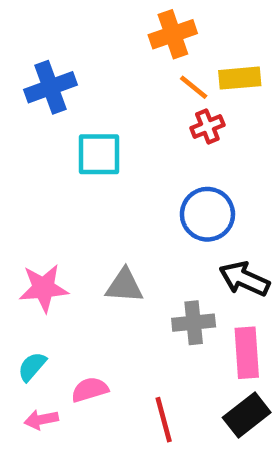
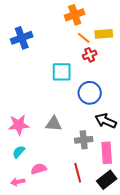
cyan square: (99, 154) -> (62, 72), moved
cyan semicircle: (32, 367) -> (19, 152), moved
red line: (164, 420) -> (78, 173), moved

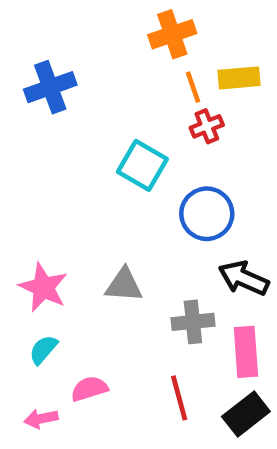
orange line: (84, 38) -> (193, 87), turned 32
cyan square: (62, 72) -> (142, 165), turned 30
pink star: (19, 125) -> (43, 287), turned 30

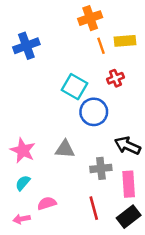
red cross: (207, 126) -> (115, 78), moved
blue circle: (207, 214) -> (94, 112), moved

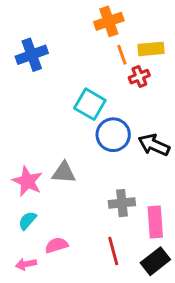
red cross: (115, 78) -> (139, 77), moved
black arrow: (127, 146) -> (154, 145), moved
gray triangle: (65, 149) -> (64, 173), moved

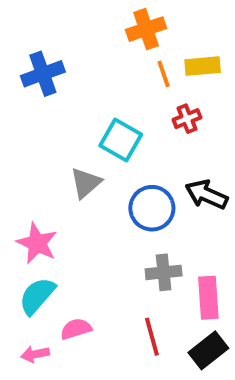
red cross: (139, 77) -> (187, 119), moved
blue circle: (113, 135) -> (152, 208), moved
gray triangle: (64, 173) -> (86, 183), moved, turned -45
cyan semicircle: (27, 220) -> (37, 296), size x1.5

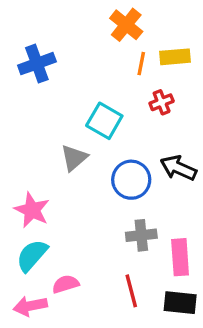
orange cross: (146, 29) -> (126, 25), turned -32
orange line: (164, 74) -> (141, 64), turned 30
black rectangle: (208, 350) -> (180, 303), turned 44
pink arrow: (35, 354) -> (30, 306), size x1.4

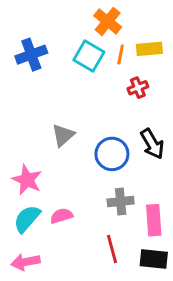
cyan square: (104, 121) -> (89, 56), moved
black arrow: (178, 168) -> (152, 144), turned -144
pink semicircle: (66, 284) -> (62, 216), moved

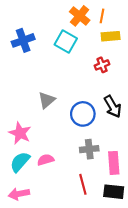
orange line: (121, 55) -> (102, 16), moved

